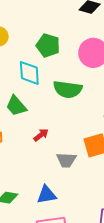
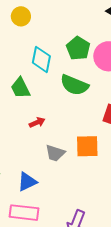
green pentagon: (48, 45) -> (78, 48), moved
blue triangle: (46, 195) -> (27, 182), turned -30

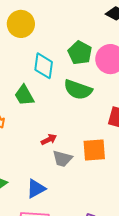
yellow circle: (21, 16) -> (21, 24), size x1.4
red arrow: (37, 122) -> (49, 139), moved

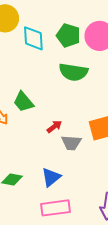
cyan diamond: (44, 66) -> (33, 38), moved
green trapezoid: (24, 95) -> (23, 102), moved

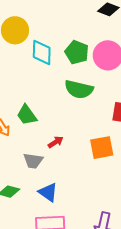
gray trapezoid: (71, 143) -> (33, 161), moved
blue triangle: (51, 177) -> (48, 192), turned -50

